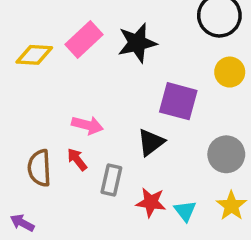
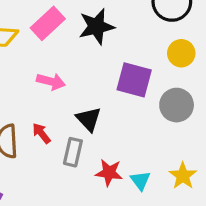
pink arrow: (87, 125) -> (51, 81), moved
black triangle: (151, 142) -> (89, 119), moved, turned -36
gray circle: (226, 154) -> (177, 105), moved

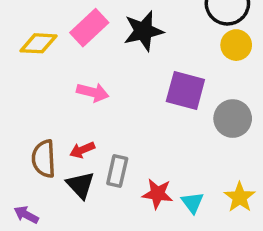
yellow circle: (181, 53) -> (236, 45), moved
black triangle: (89, 119) -> (80, 185), moved
red arrow: (41, 133) -> (82, 150), turned -75

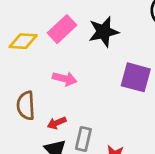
brown semicircle: (44, 159) -> (26, 105), moved

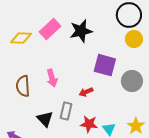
pink arrow: (65, 79) -> (52, 78), moved, turned 60
red arrow: (57, 123) -> (86, 92), moved

